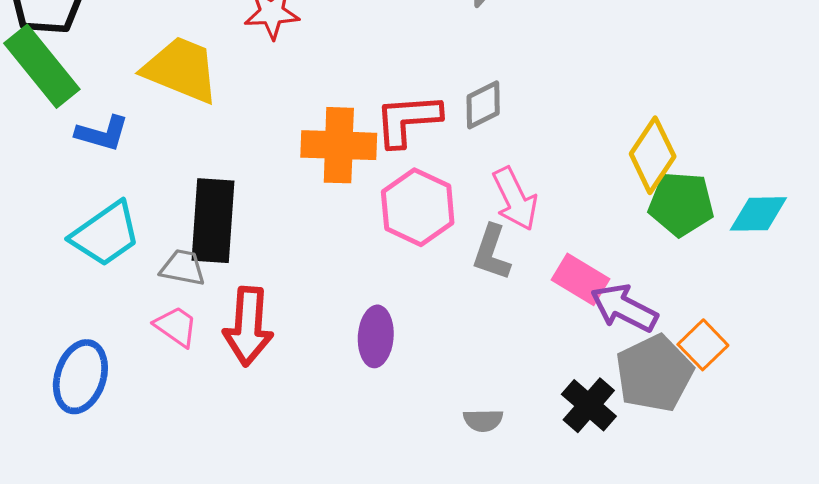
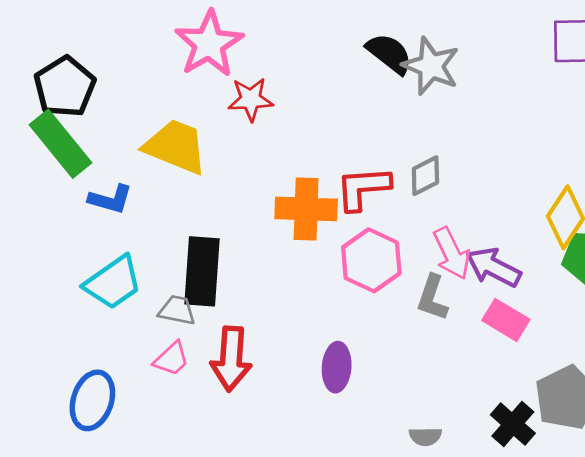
purple arrow: (624, 308) -> (493, 267), moved
pink trapezoid: (176, 326) -> (171, 359), turned 102

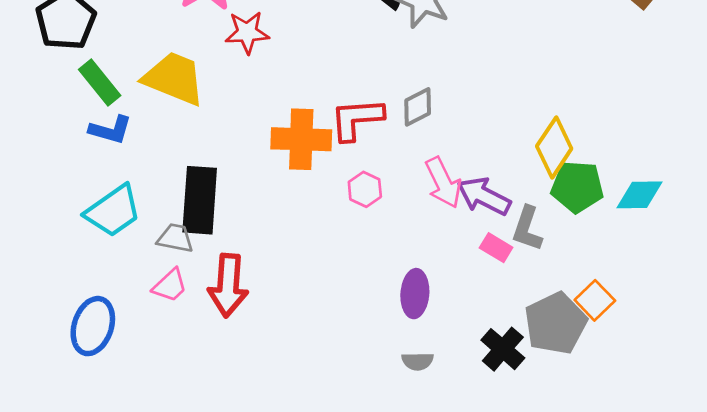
green rectangle: (60, 144) -> (100, 82), moved, size x0.7
pink hexagon: (371, 260) -> (365, 189), size x0.6
gray L-shape: (432, 298) -> (527, 229), moved
pink rectangle: (506, 320) -> (496, 248), size x0.7
purple ellipse: (337, 367) -> (415, 294), moved

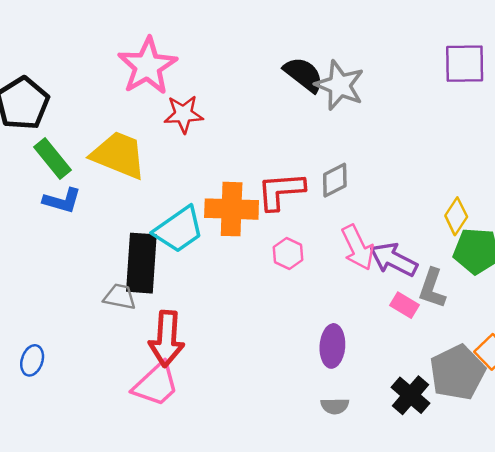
yellow diamond: (554, 147) -> (456, 216), size x0.7
cyan trapezoid: (113, 211) -> (179, 229), moved
pink trapezoid: (170, 285) -> (156, 384), moved, size x1.5
blue ellipse: (93, 326) -> (32, 360), moved, size x0.6

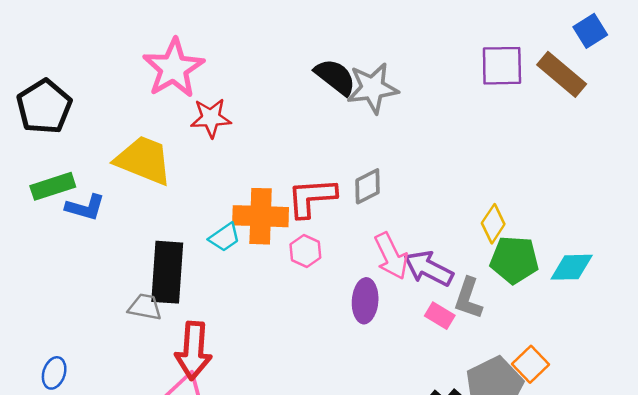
gray star: (340, 85) -> (373, 88), turned -30
green rectangle: (53, 159) -> (53, 186), moved, turned -69
cyan trapezoid: (179, 229) -> (225, 237), moved, size x0.6
pink hexagon: (288, 253) -> (305, 251), moved
purple ellipse: (332, 346) -> (365, 301), moved

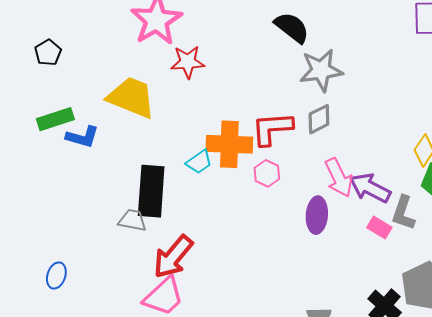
gray star: (373, 88) -> (321, 70), moved
black pentagon: (44, 107) -> (48, 53), size x0.6
red arrow: (193, 351) -> (173, 257), turned 36

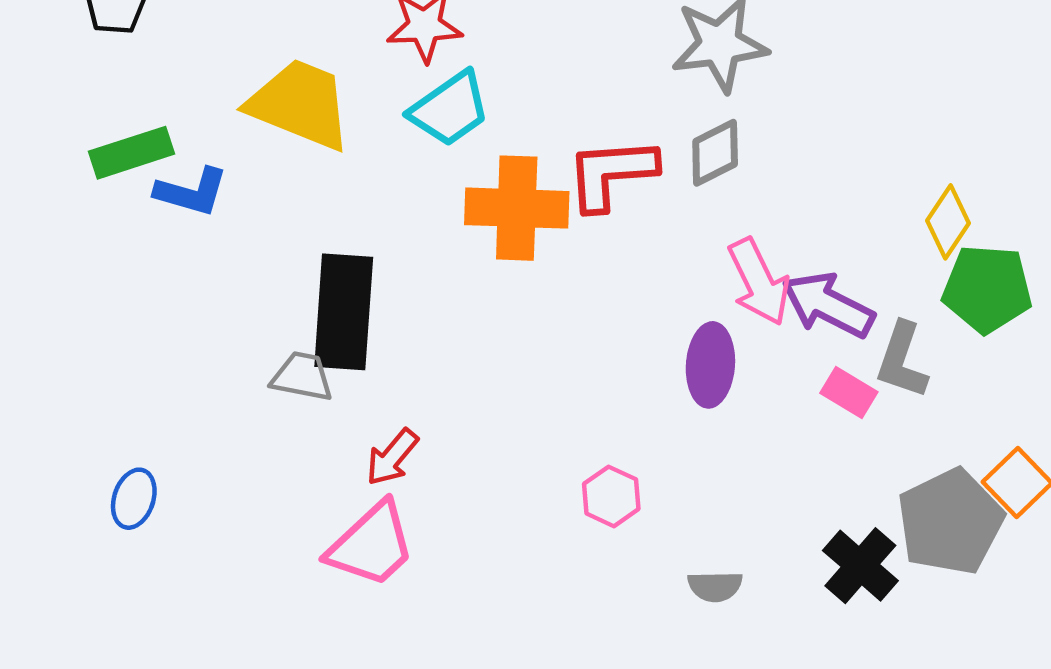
cyan trapezoid: (199, 162) -> (450, 109), moved, size x1.4
pink hexagon: (267, 173) -> (611, 496), moved
red arrow: (173, 257) -> (392, 457), size x0.6

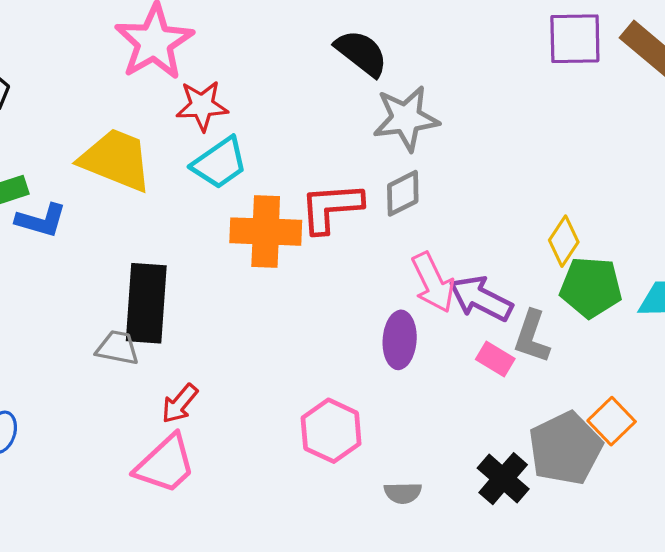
pink hexagon: (611, 496) -> (331, 431), size x1.5

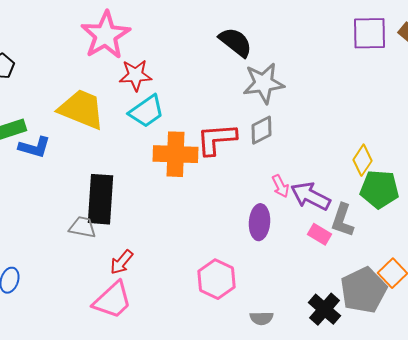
pink arrow: (433, 283) -> (280, 186), size x0.6

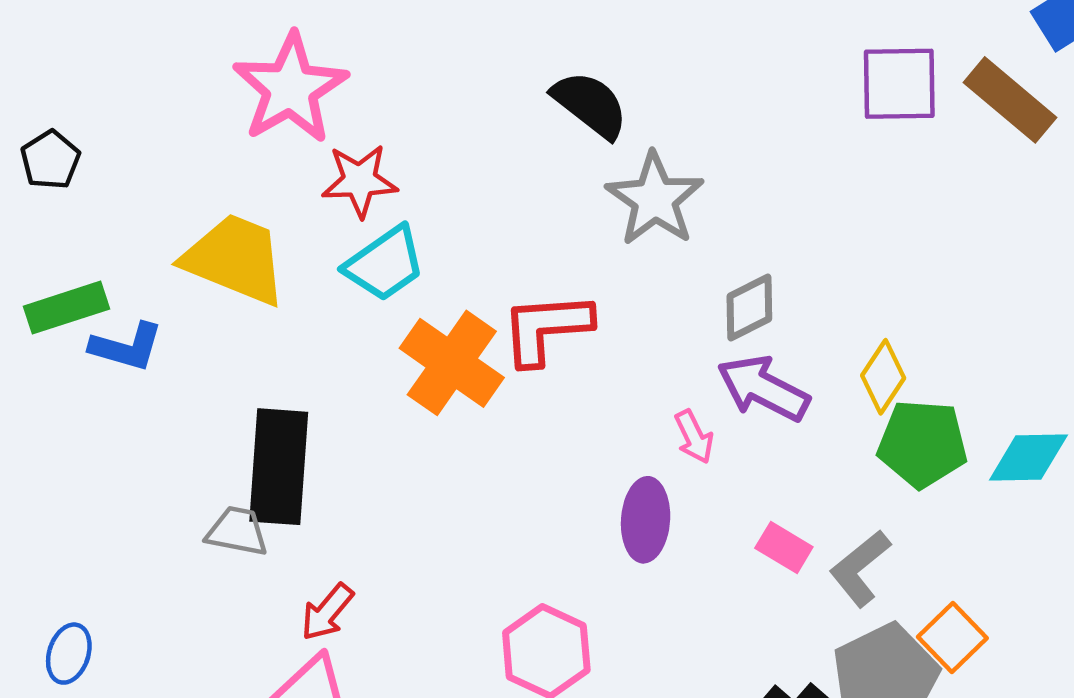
gray star: (264, 83) -> (655, 199), turned -30
gray diamond: (262, 130) -> (749, 308), moved
orange cross: (176, 154) -> (452, 363), turned 33
purple arrow: (310, 196) -> (763, 388), moved
gray L-shape: (342, 220) -> (860, 568), moved, turned 32

